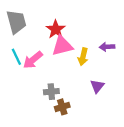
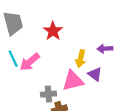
pink triangle: (62, 46) -> (73, 81), moved
purple triangle: (97, 86) -> (95, 74), moved, turned -32

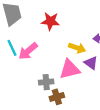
red star: (53, 31) -> (50, 21), turned -30
yellow arrow: (81, 59) -> (77, 48), turned -84

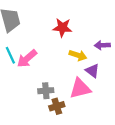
red star: (50, 21) -> (62, 28), moved
pink triangle: (70, 69) -> (80, 89), moved

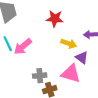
pink triangle: (80, 89) -> (71, 74), turned 30

